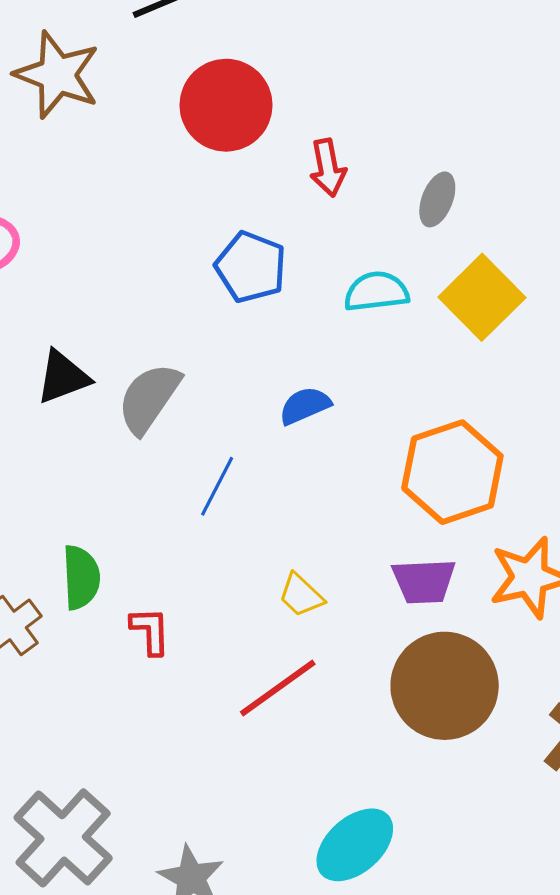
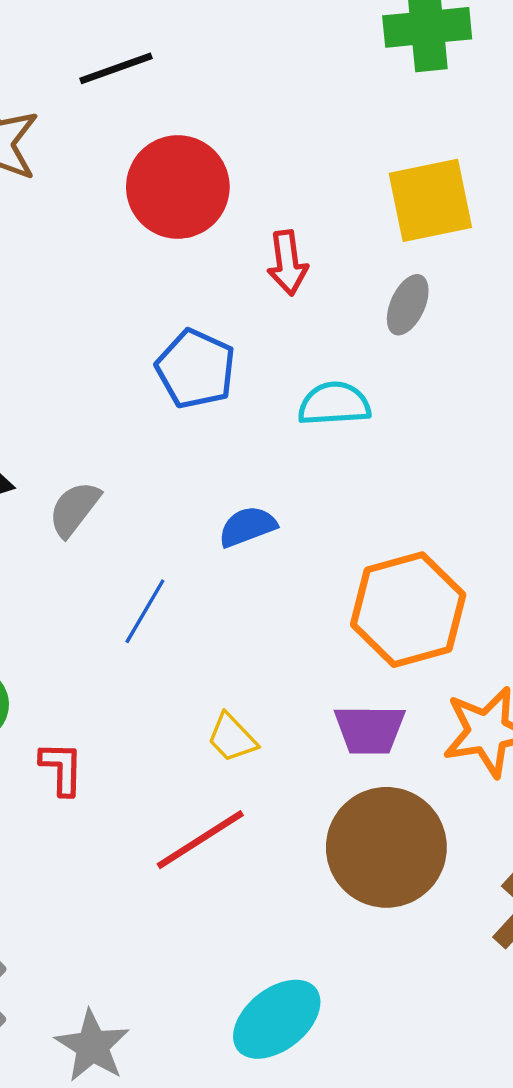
yellow square: (482, 297) -> (430, 200), moved, turned 30
gray semicircle: (149, 398) -> (74, 509), size x0.7

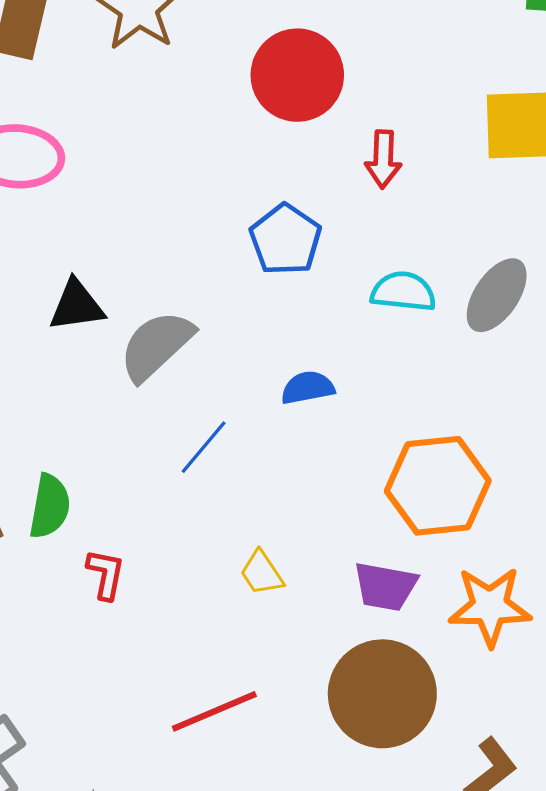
gray ellipse: (408, 305) -> (497, 295), moved, size x1.4
gray semicircle: (74, 509) -> (156, 346), size x1.5
red line: (200, 840) -> (214, 711), moved

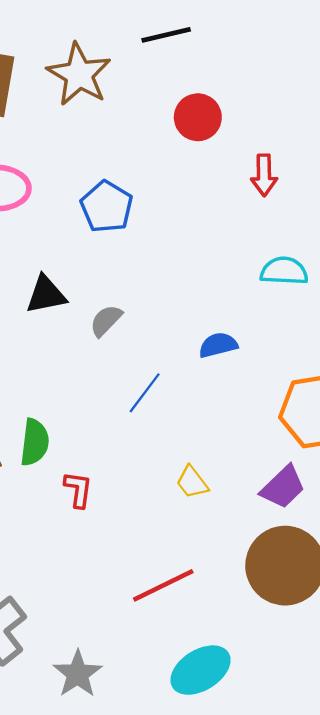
red circle: (297, 75) -> (198, 117), size x0.7
blue pentagon: (286, 240) -> (107, 207), moved
gray semicircle: (156, 346) -> (106, 321), size x0.6
purple trapezoid: (385, 586) -> (283, 487), turned -51

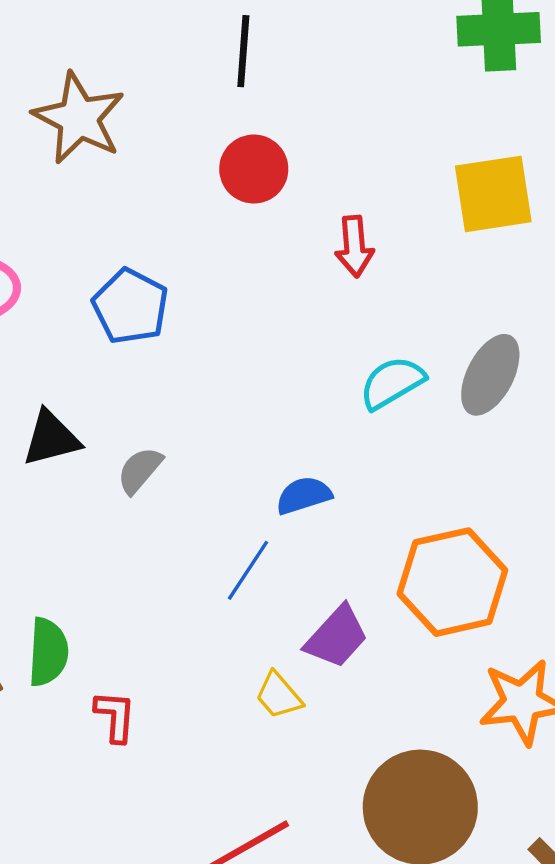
black line: (166, 35) -> (243, 51), moved, turned -69
cyan semicircle: (284, 271) -> (392, 383), turned -30
blue line: (145, 393) -> (248, 570), moved
purple trapezoid: (283, 487) -> (337, 637), moved

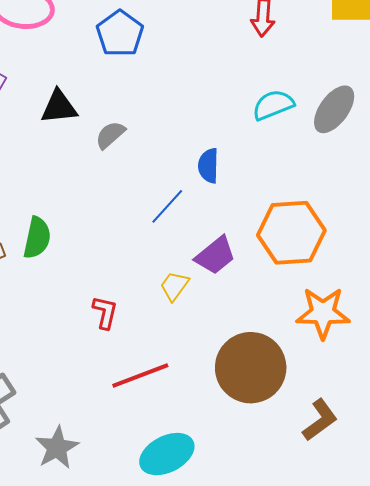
blue semicircle: (304, 495) -> (208, 166), turned -80
yellow trapezoid: (279, 695) -> (174, 286), turned 68
red L-shape: (115, 716) -> (105, 312), moved

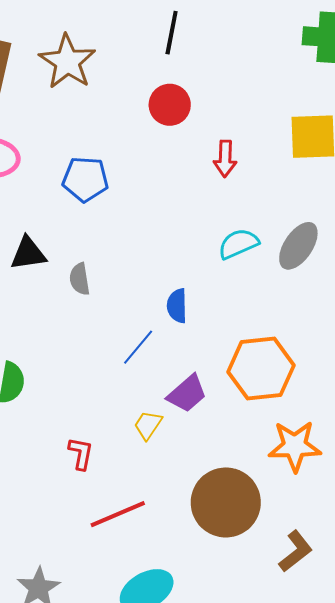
blue pentagon: (120, 34) -> (85, 179), turned -30
gray semicircle: (110, 135) -> (80, 279), turned -56

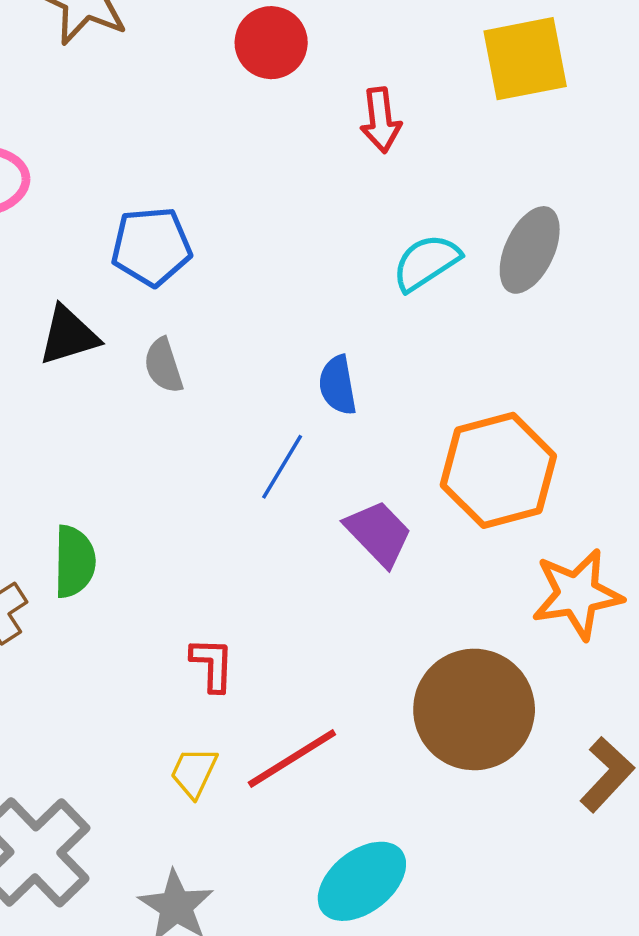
blue pentagon: (85, 179) -> (151, 246), moved
purple trapezoid: (187, 394) -> (378, 533), turned -84
yellow trapezoid: (148, 425) -> (194, 772), moved

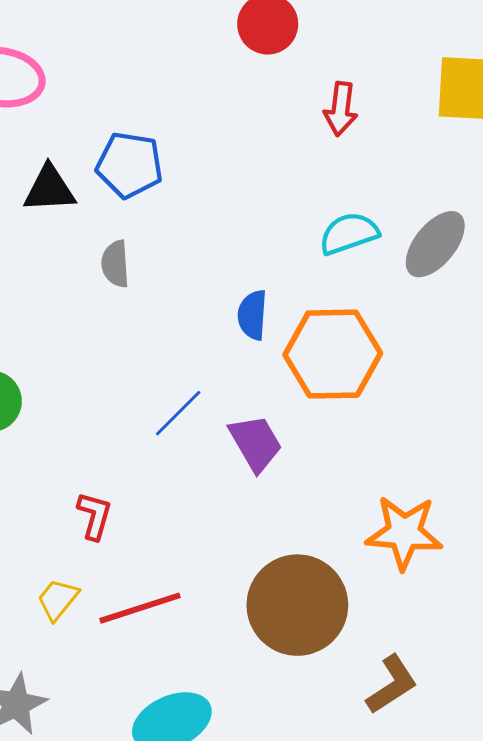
black triangle: (69, 336) -> (49, 189), moved
blue line: (282, 467) -> (178, 413), moved
orange hexagon: (498, 470) -> (333, 354), moved

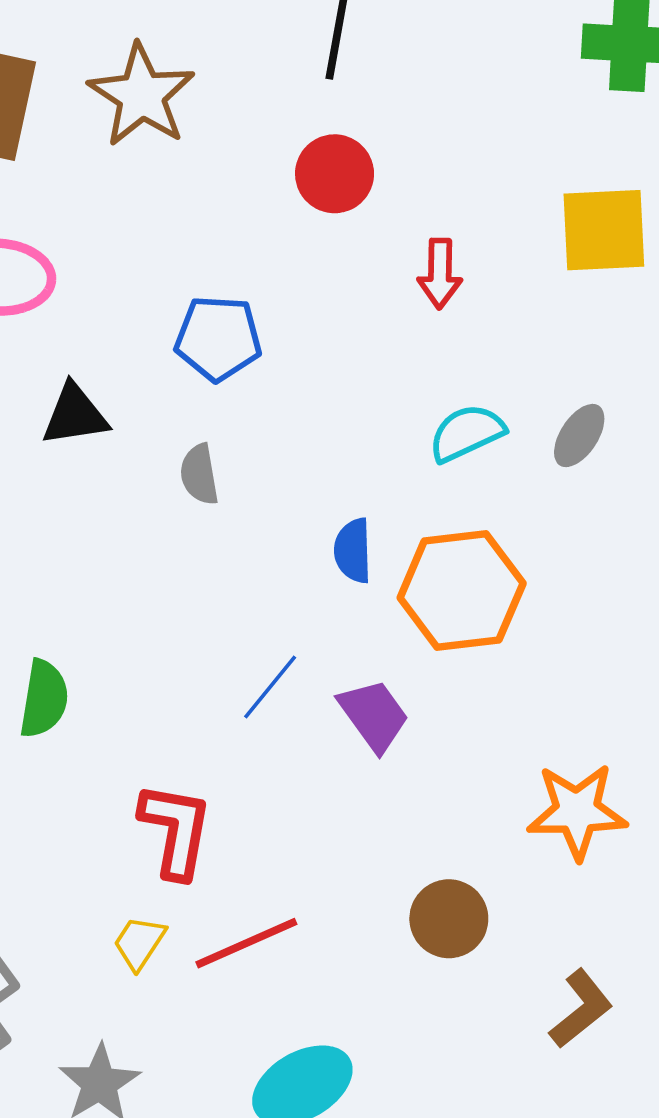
blue pentagon: (130, 165) -> (218, 338), moved
gray ellipse: (435, 244) -> (579, 436), size x0.7
gray semicircle: (115, 264) -> (199, 474), moved
red L-shape: (94, 516) -> (176, 830), size x1.6
brown circle: (297, 605) -> (449, 919), size x0.6

